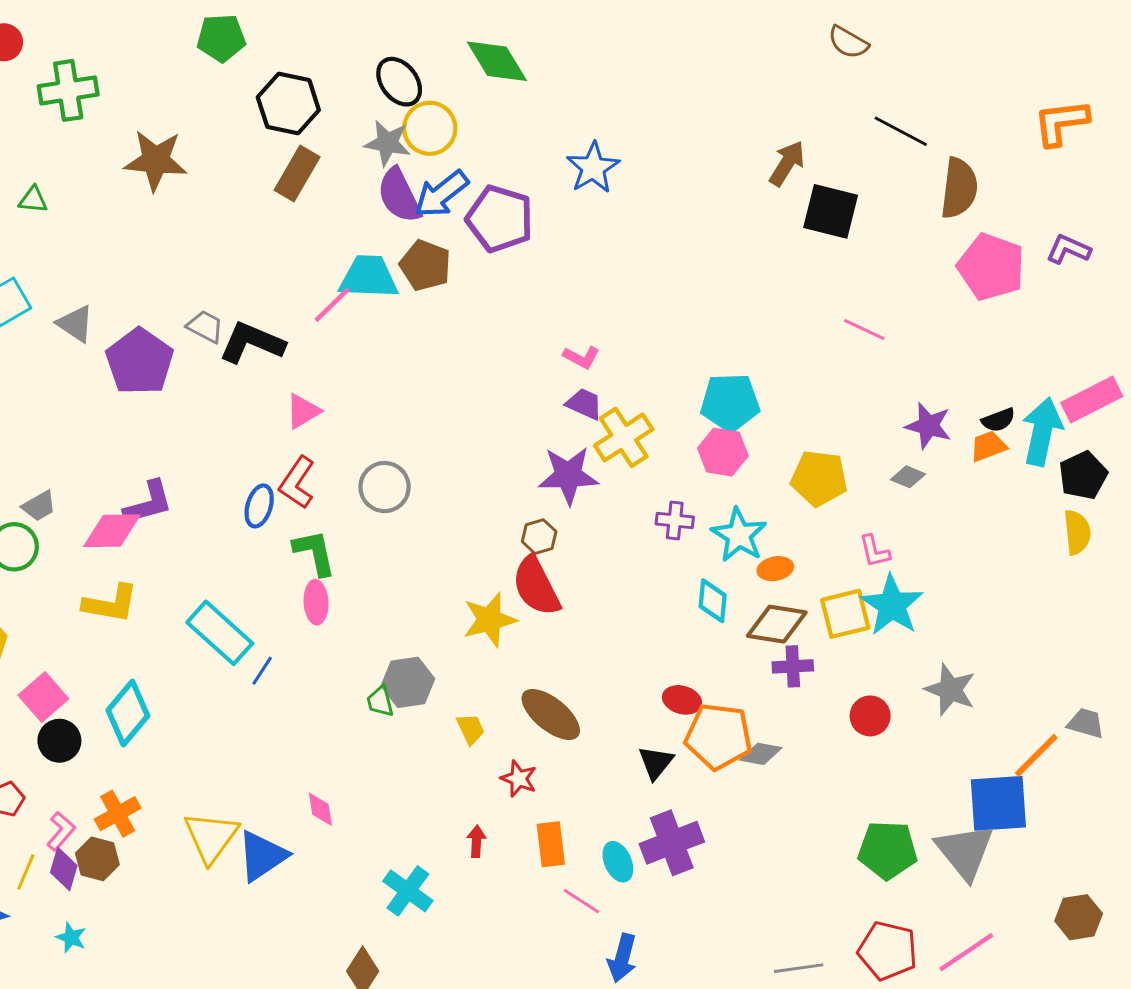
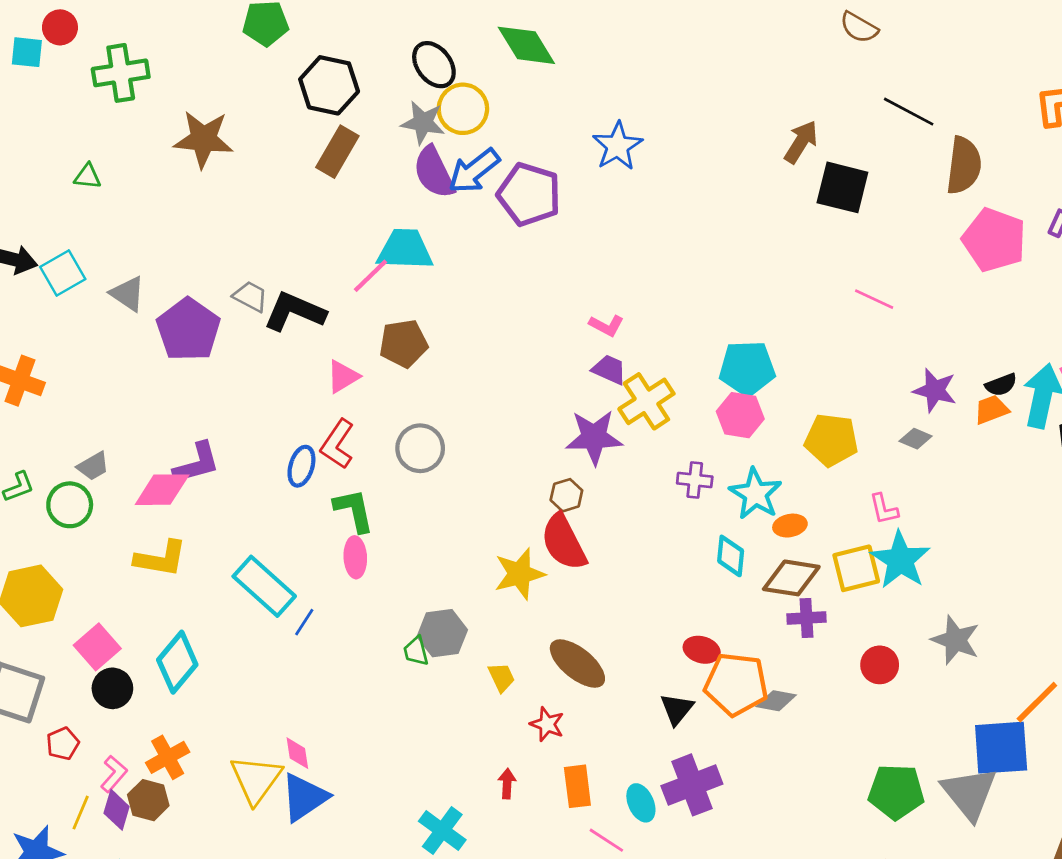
brown pentagon: (425, 265) -> (404, 343), moved, turned -30
pink diamond: (320, 809) -> (297, 753), moved

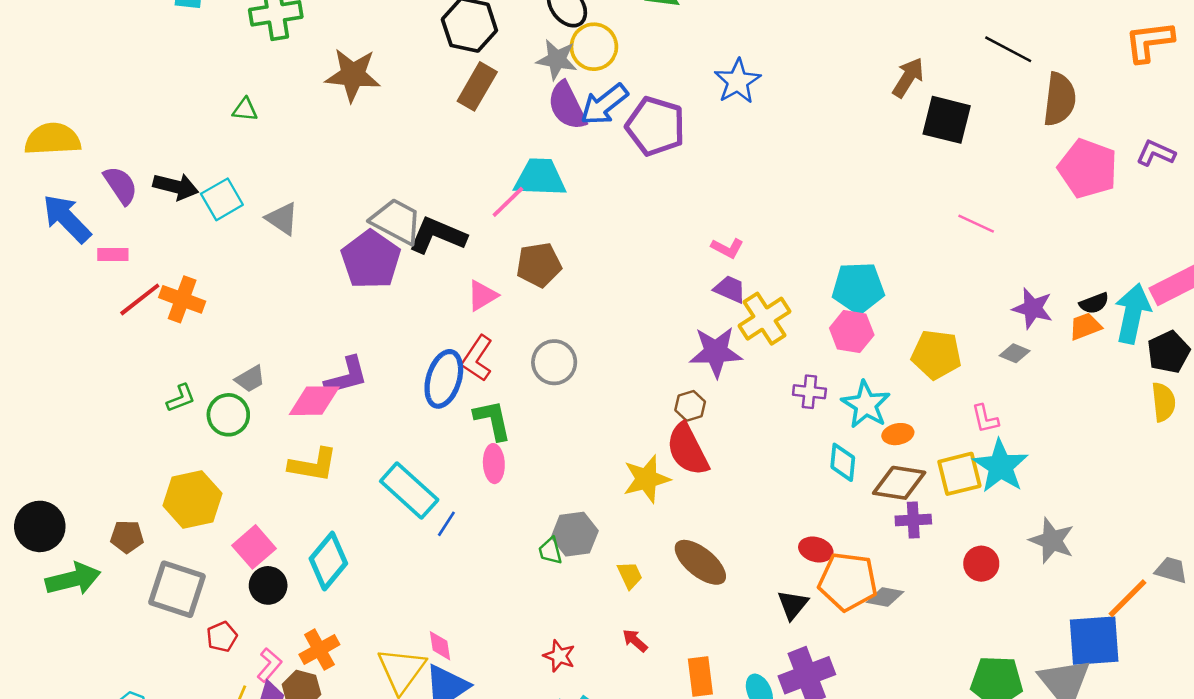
gray trapezoid: (250, 296) -> (396, 221), size x1.6
purple pentagon: (188, 330) -> (371, 260), moved
blue ellipse: (301, 466) -> (444, 379), size x1.5
red star: (547, 724) -> (559, 656), moved
red arrow: (507, 784) -> (635, 641), moved, turned -52

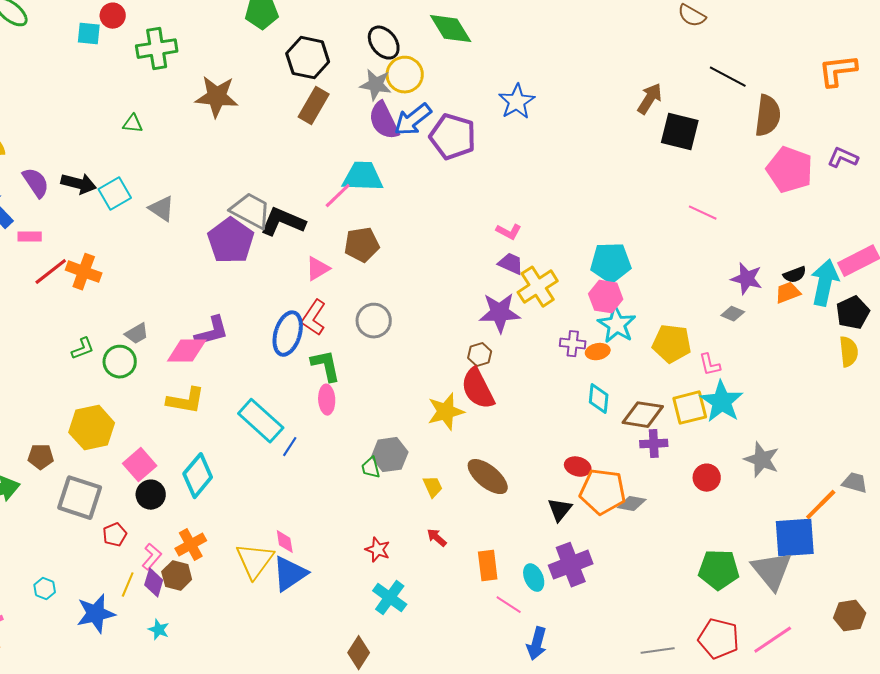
yellow pentagon: (936, 355) -> (672, 344), moved
cyan star: (866, 405) -> (617, 325), moved
orange ellipse: (898, 434) -> (598, 352), moved

